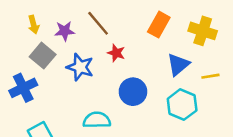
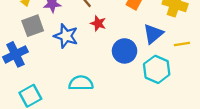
gray square: (43, 56) -> (33, 26), turned 30
blue circle: (133, 92) -> (125, 51), moved

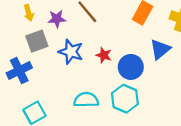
red star: (98, 23) -> (104, 55), moved
cyan hexagon: (157, 69) -> (125, 99), moved

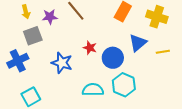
blue star: (71, 52) -> (62, 63), moved
cyan hexagon: (125, 99) -> (124, 85), moved
cyan semicircle: (86, 100) -> (93, 90), moved

